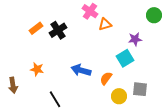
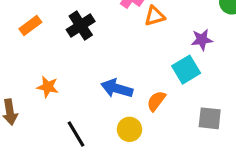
orange rectangle: (36, 28) -> (30, 26), moved
yellow circle: (119, 96) -> (129, 129), moved

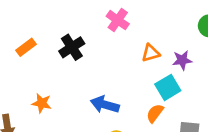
orange triangle: (155, 16) -> (151, 53), moved
orange semicircle: (156, 101) -> (155, 113), moved

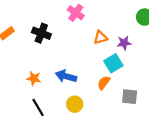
black cross: (72, 47) -> (41, 33), turned -36
orange star: (42, 103) -> (34, 78), moved

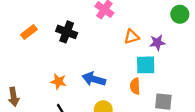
cyan square: (113, 63) -> (146, 65), turned 30
orange semicircle: (104, 83) -> (135, 86), turned -40

